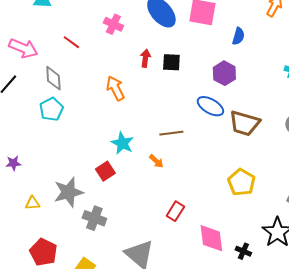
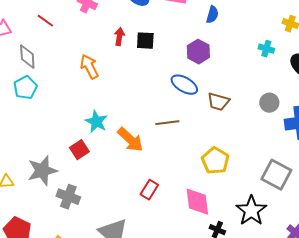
brown trapezoid: (244, 123) -> (218, 102), size x0.7
brown line: (171, 133) -> (167, 123), moved
orange arrow: (156, 161) -> (130, 140), size x1.8
pink diamond: (211, 238) -> (197, 202), moved

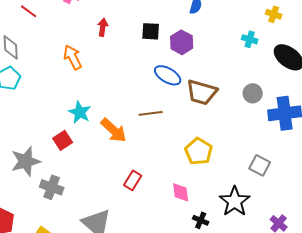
black square: (145, 41) -> (151, 31), moved
brown trapezoid: (218, 102) -> (202, 92), size x1.4
gray square: (276, 175) -> (260, 165), size x0.7
pink diamond: (197, 202) -> (181, 192), size x0.7

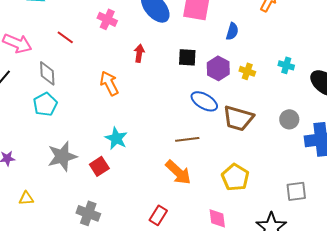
yellow cross: (274, 14) -> (247, 71), moved
orange arrow: (114, 130) -> (178, 172), moved
gray star: (26, 161) -> (62, 156), moved
gray square: (260, 165) -> (296, 191), turned -35
red rectangle: (133, 180) -> (158, 215), moved

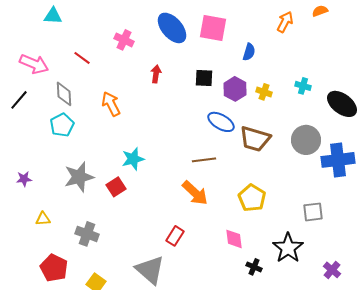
orange arrow: (109, 83) -> (111, 104), moved
gray circle: (289, 119) -> (306, 140), size x1.5
cyan star: (116, 138) -> (133, 159), turned 30
gray cross: (88, 213) -> (87, 234), moved

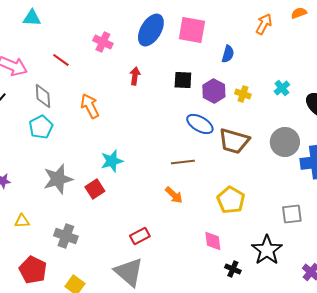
blue ellipse: (172, 28) -> (151, 30), turned 72
cyan cross: (303, 86) -> (282, 88), turned 35
orange arrow: (195, 193) -> (174, 195), size x0.7
red rectangle: (175, 236) -> (140, 236), moved, turned 30

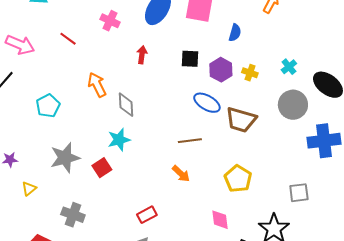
gray diamond: (43, 96) -> (126, 105), moved
gray circle: (285, 142) -> (293, 105), moved
yellow triangle: (22, 221) -> (29, 189), moved, turned -35

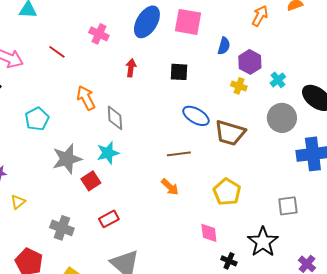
purple hexagon: (221, 70) -> (250, 62), moved
gray star: (65, 158) -> (67, 159), moved
red rectangle: (147, 215) -> (109, 219), moved

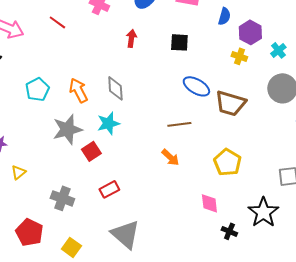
orange arrow: (86, 98) -> (78, 90), moved

